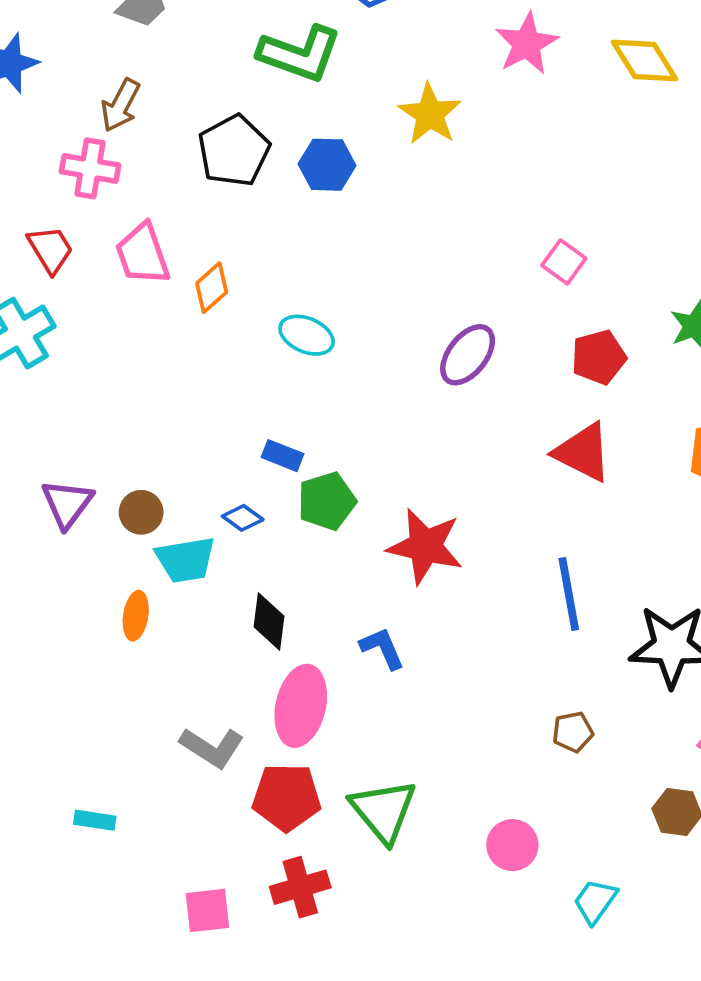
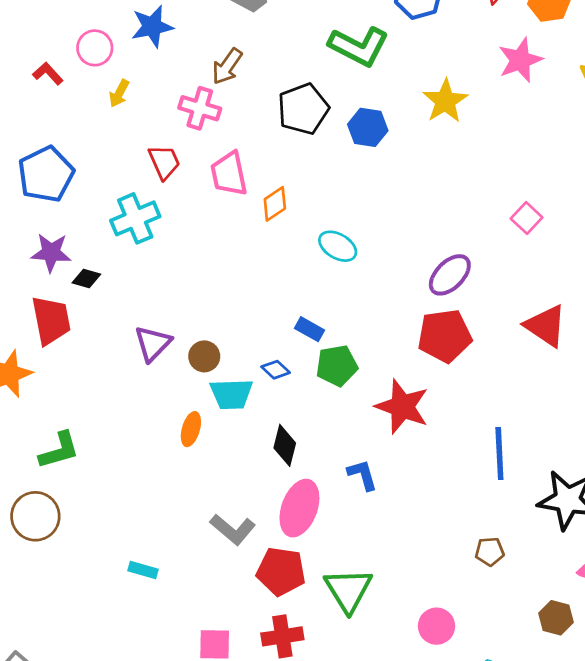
red pentagon: (599, 357) -> (445, 336), moved, size x1.4
red triangle: (583, 452) -> (546, 326), moved

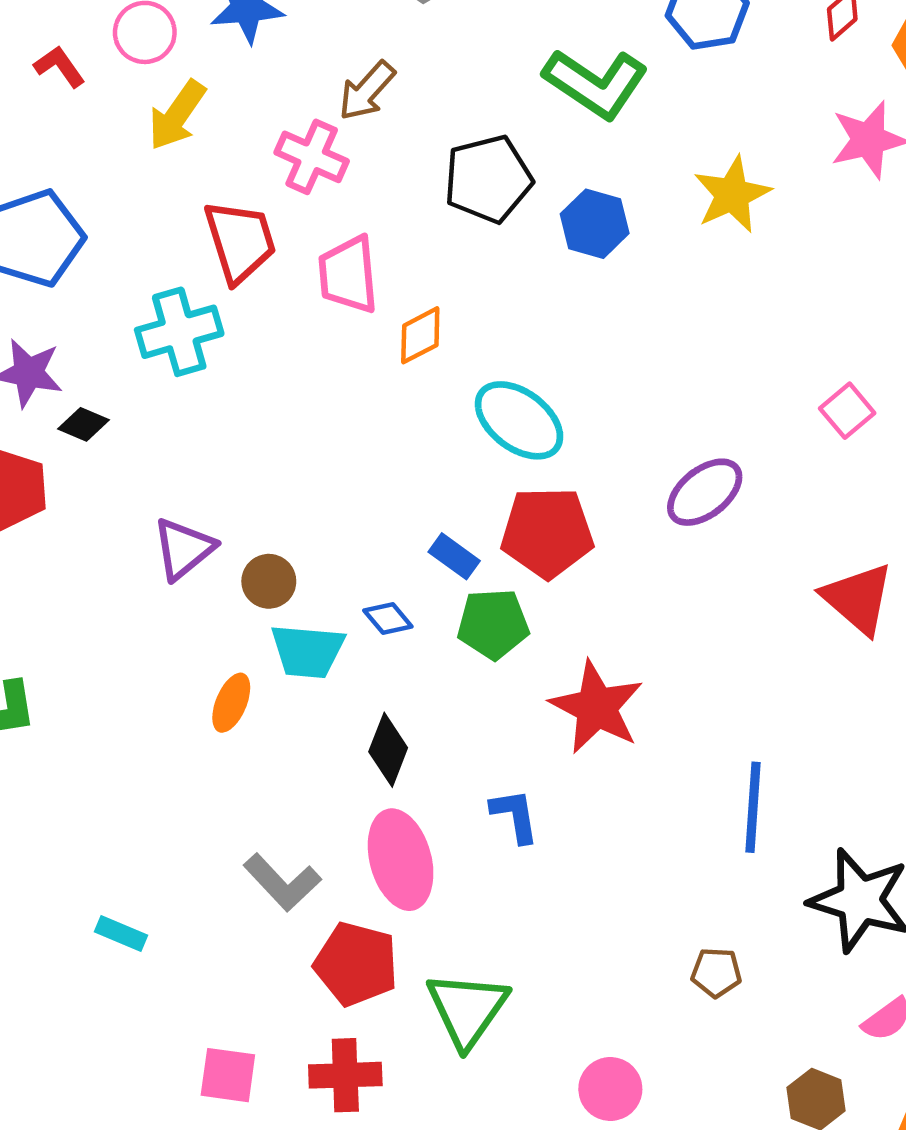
yellow arrow: (119, 93) -> (177, 115), size x1.5
red trapezoid: (164, 162) -> (240, 241), size x1.4
cyan ellipse: (338, 246) -> (519, 420), size x1.4
red pentagon: (445, 336) -> (547, 532), moved
pink ellipse: (299, 508) -> (401, 860), turned -42

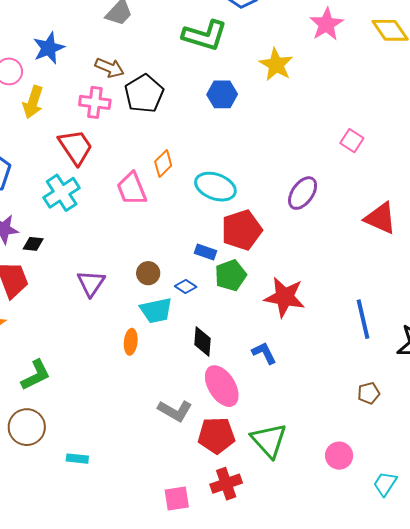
brown arrow: (367, 91) -> (110, 68), turned -92
black pentagon: (488, 179) -> (144, 94), moved
pink trapezoid: (348, 275) -> (132, 189), moved
brown circle: (269, 581) -> (148, 273), moved
cyan rectangle: (121, 934) -> (77, 459), moved

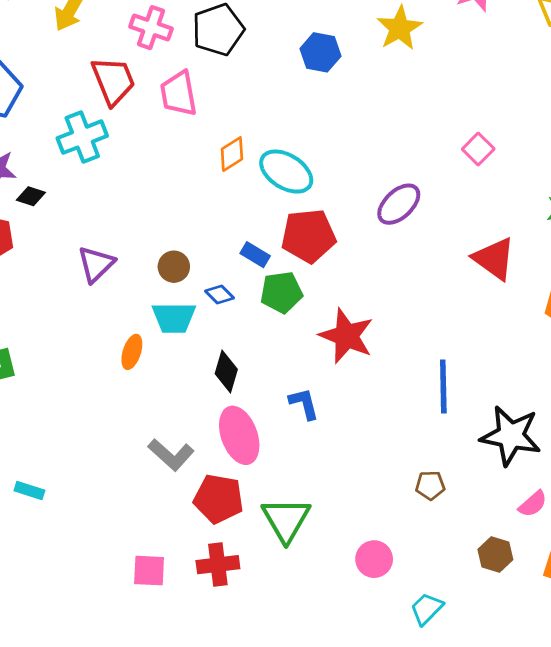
orange diamond: (163, 163) -> (232, 154), moved
pink trapezoid: (132, 189) -> (179, 94), moved

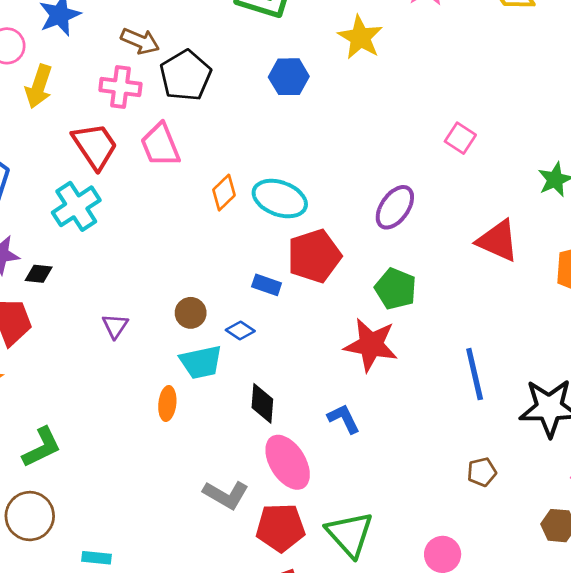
purple triangle: (96, 264) -> (115, 326), size x0.7
green pentagon: (281, 292) -> (396, 289), moved, turned -30

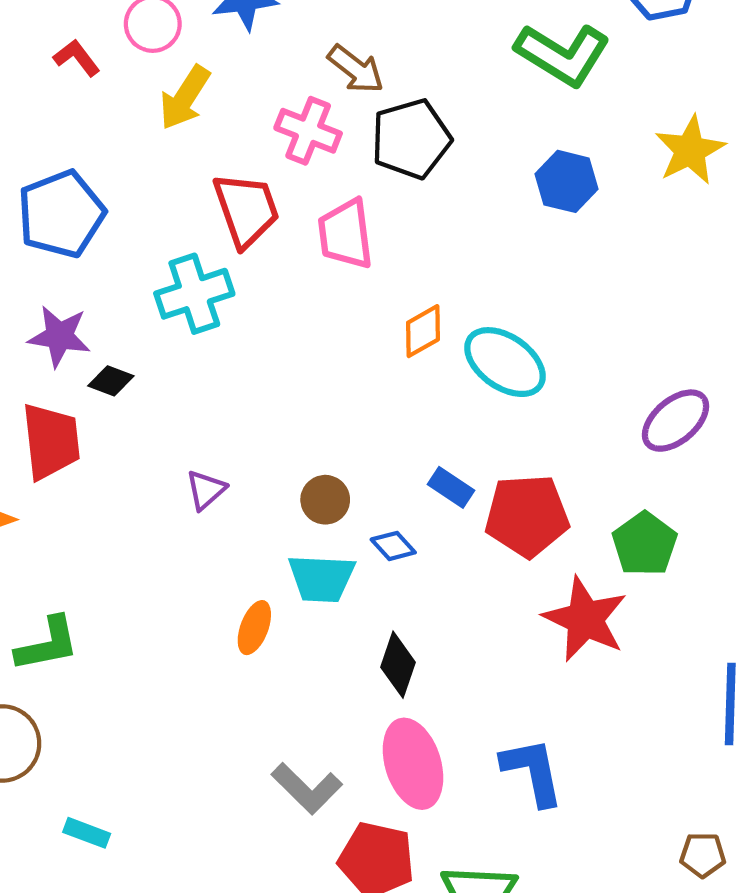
red pentagon: (314, 256) -> (527, 516), moved
blue L-shape: (344, 419) -> (533, 772), moved, size x1.4

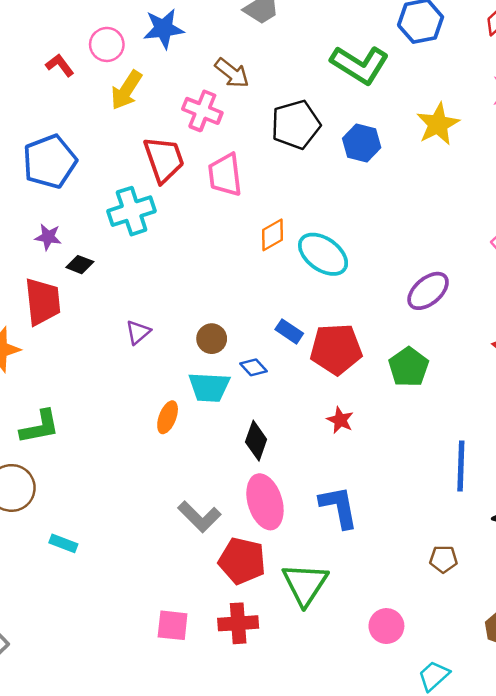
black pentagon: (411, 139) -> (296, 125), moved
purple star: (59, 336) -> (48, 237), size x0.7
red star: (585, 619) -> (340, 420), moved, size x0.5

